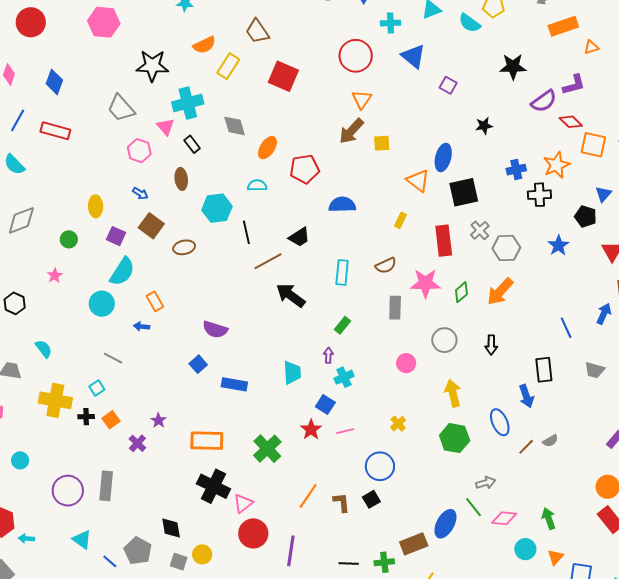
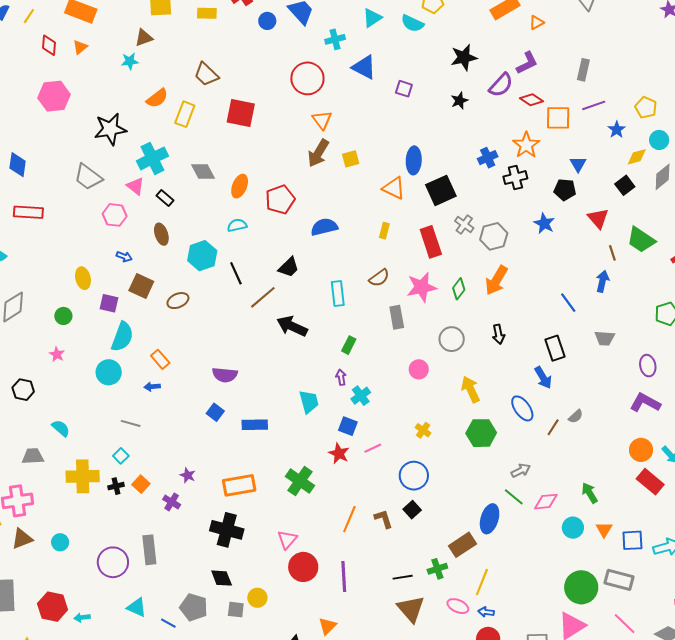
black star: (484, 126) -> (459, 101), moved
black cross: (213, 486) -> (227, 530), moved

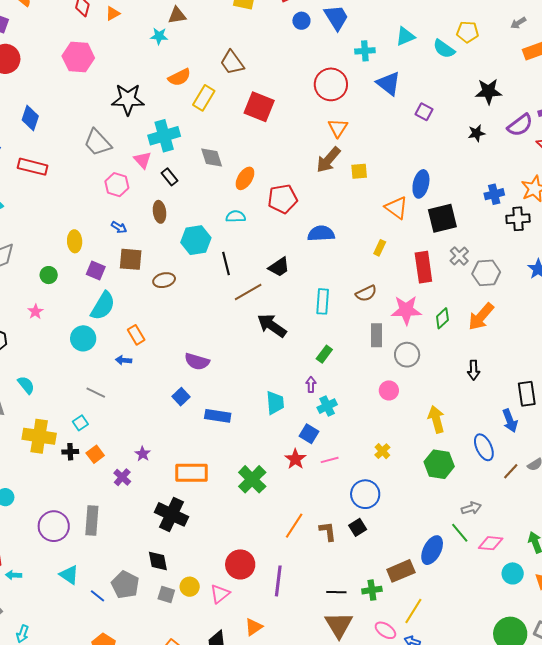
brown square: (141, 286) -> (131, 259), turned -30
gray circle: (452, 339) -> (407, 355), moved
pink triangle: (287, 540) -> (220, 594), moved

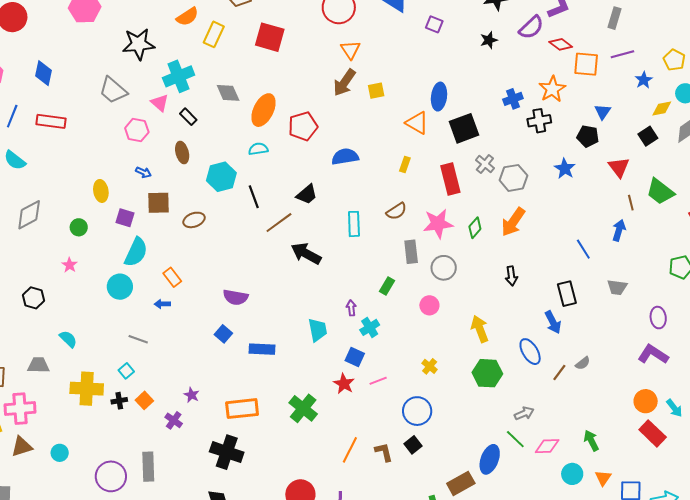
orange ellipse: (245, 178) -> (263, 110), size x1.4
green rectangle: (324, 354) -> (387, 286), moved

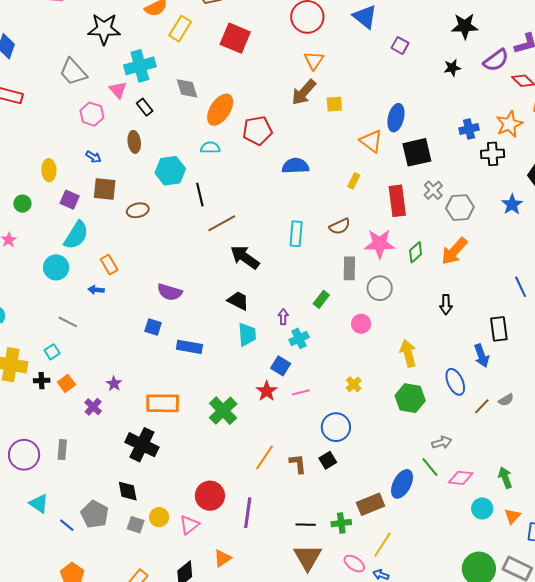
black trapezoid: (307, 194) -> (238, 301), moved, turned -120
blue square: (223, 334) -> (153, 327), turned -30
gray rectangle: (148, 467) -> (62, 450), size x0.7

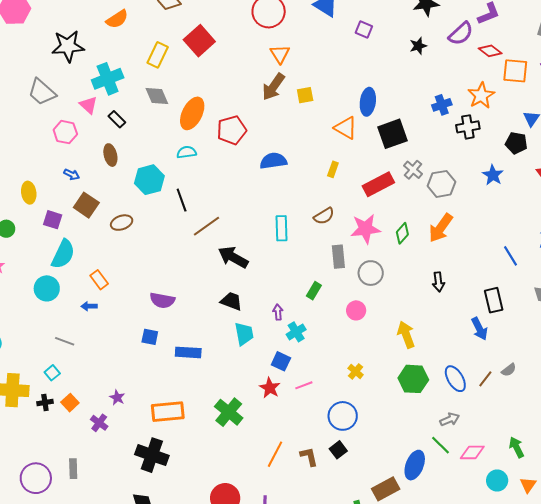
yellow rectangle: (180, 29) -> (158, 55), moved
red square: (235, 38) -> (199, 41), turned 32
brown square: (105, 189) -> (86, 205), turned 35
red rectangle: (397, 201) -> (378, 184), turned 76
blue ellipse: (455, 382) -> (455, 379), moved

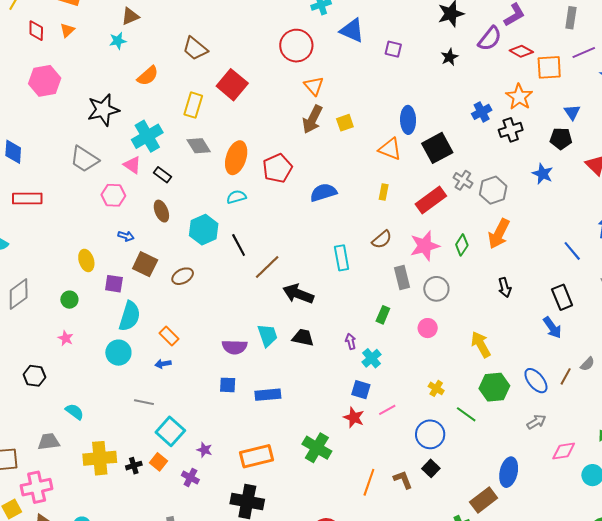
cyan trapezoid: (244, 334) -> (267, 335), moved
cyan square: (52, 373) -> (170, 431), moved, size x1.8
green line: (441, 445) -> (466, 414), moved

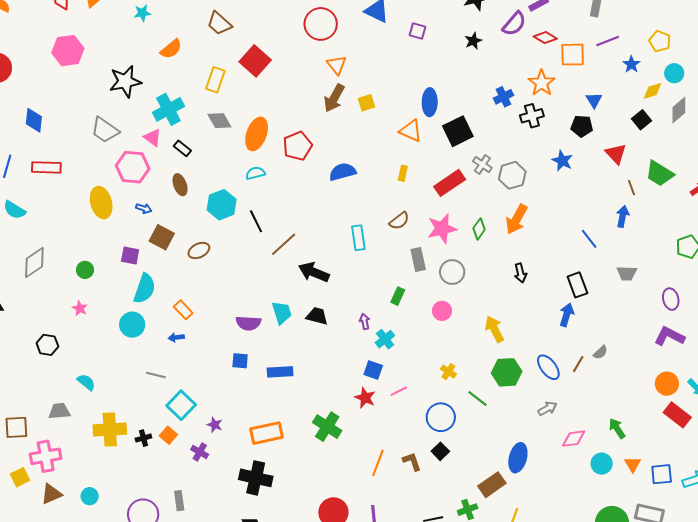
pink hexagon: (113, 195) -> (133, 167), size x1.4
yellow ellipse: (86, 260) -> (101, 203), moved, size x1.4
blue arrow: (552, 328) -> (567, 315), turned -130

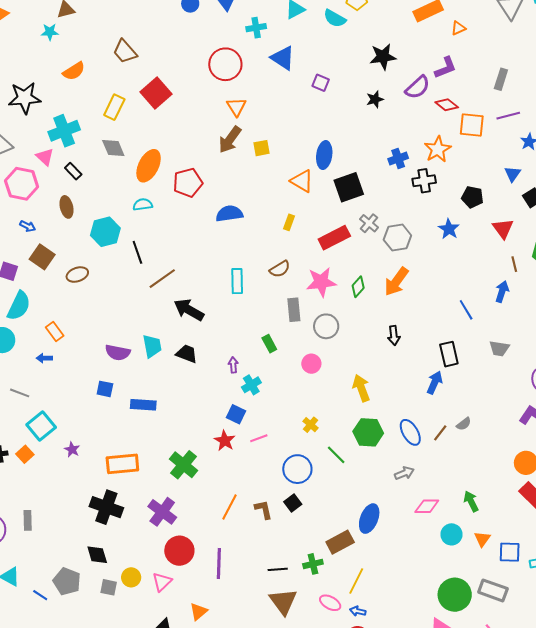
blue triangle: (594, 100) -> (513, 174), moved
green rectangle: (398, 296) -> (269, 344), turned -60
purple cross: (200, 452) -> (162, 512), moved, size x1.6

